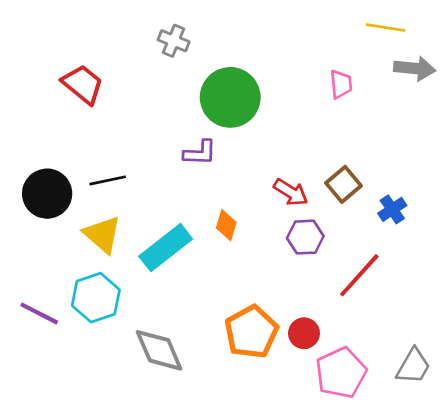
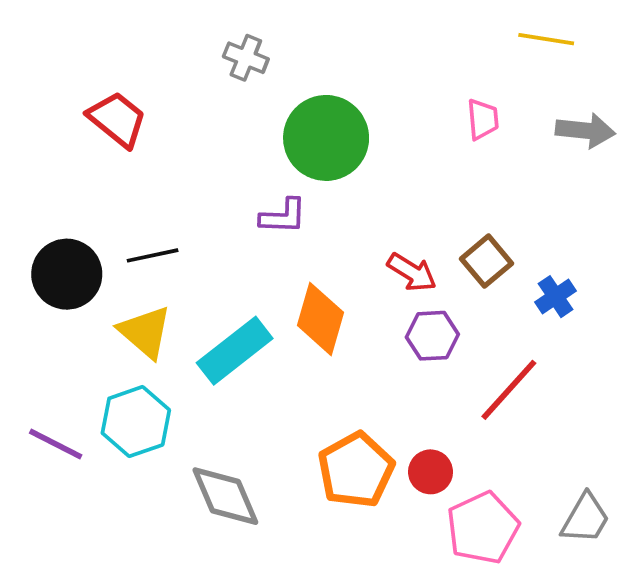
gray arrow: (415, 68) -> (585, 131), moved
orange diamond: (226, 225) -> (320, 319), size x1.6

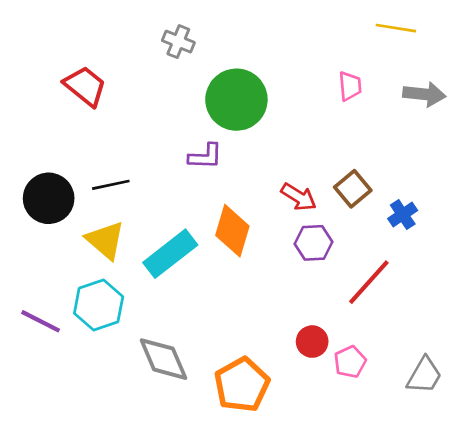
orange pentagon: (356, 470) -> (242, 385), moved
pink pentagon: (483, 528) -> (350, 362), moved, size x0.6

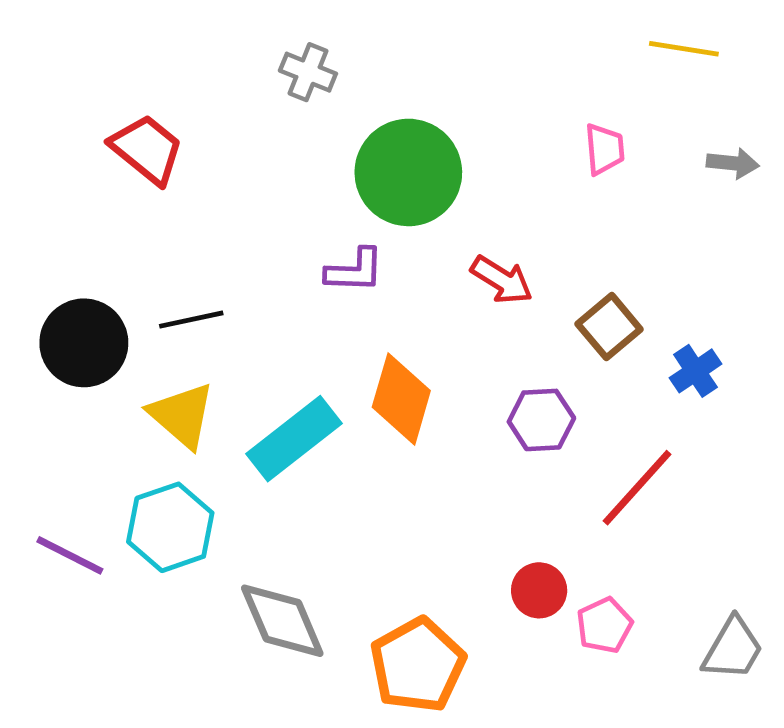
gray arrow: (424, 94) -> (733, 163), size x0.7
red arrow: (299, 197) -> (502, 280), moved

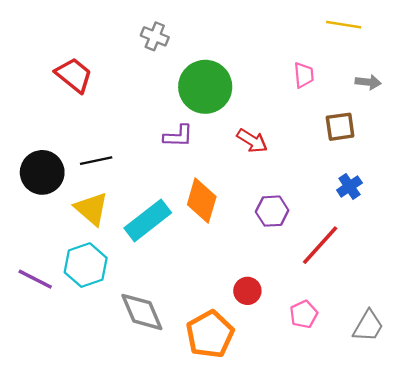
brown square: (609, 327) -> (340, 127), moved, turned 32
red circle: (539, 590) -> (247, 291), moved

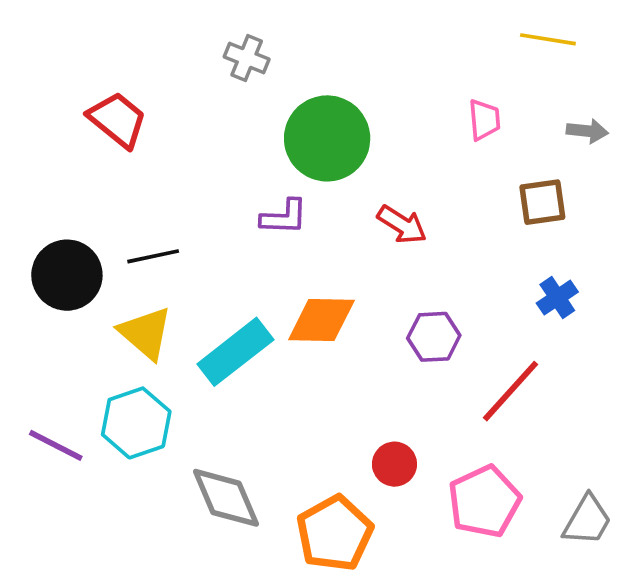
orange diamond: (202, 201) -> (321, 320), turned 75
pink pentagon: (304, 314) -> (484, 502), size x1.6

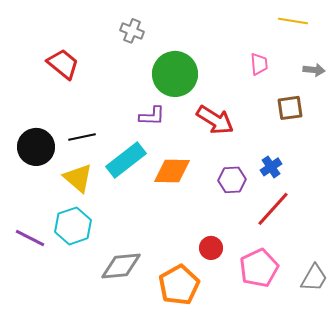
red arrow: (402, 225) -> (215, 120), size x1.4
blue cross: (557, 298) -> (271, 167), moved
cyan rectangle: (235, 352) -> (126, 160), moved
gray diamond: (226, 498) -> (121, 266), turned -72

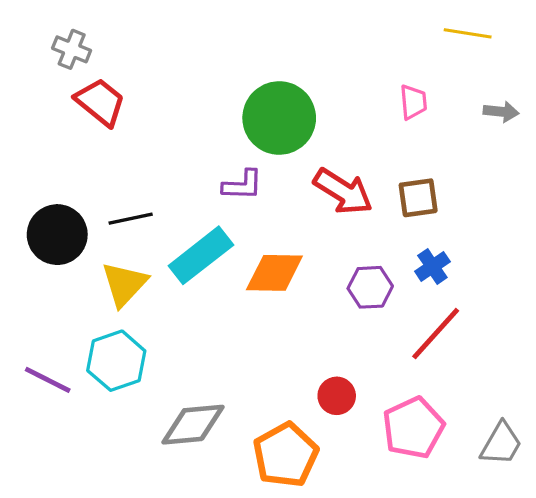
gray cross: (132, 31) -> (72, 49), moved
brown square: (290, 108) -> (418, 198), moved
yellow triangle: (78, 178) -> (124, 284), turned 32

